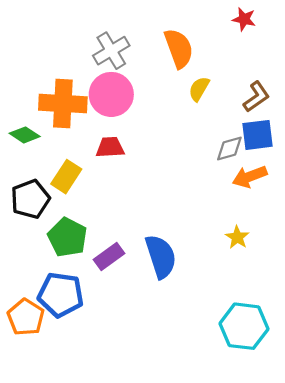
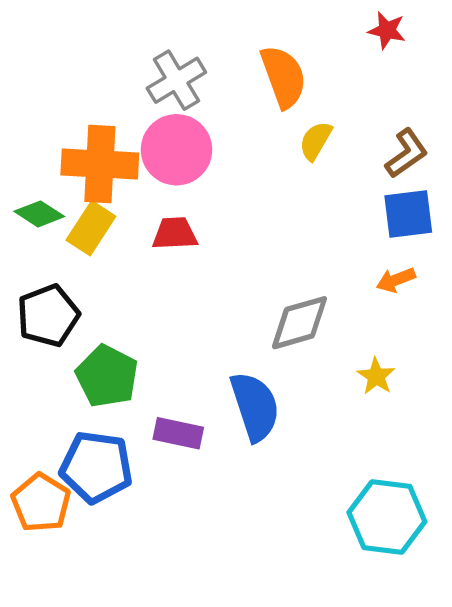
gray diamond: (229, 148) -> (300, 323), moved, size x1.4
yellow rectangle: (66, 177) -> (91, 228), moved
orange arrow: (250, 177) -> (396, 280), size x0.7
purple rectangle: (109, 256) -> (178, 433), moved, turned 48

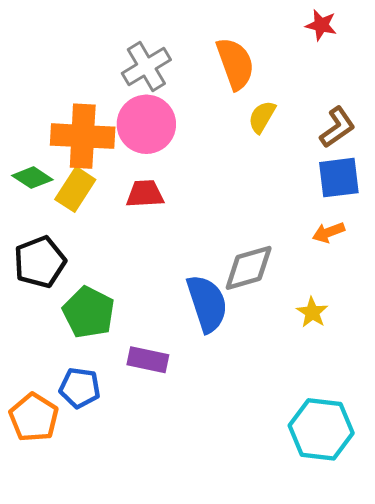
blue semicircle: (255, 406) -> (207, 303), moved
blue pentagon: (96, 467) -> (80, 388), size x0.7

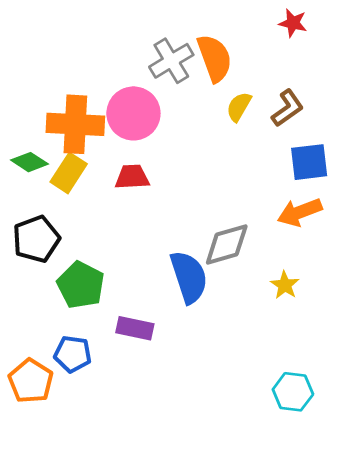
gray cross: (146, 67) -> (171, 61), moved
brown L-shape: (337, 127) -> (288, 108), moved
orange arrow: (329, 232) -> (300, 212), size x1.5
cyan hexagon: (321, 429) -> (293, 392), size x0.7

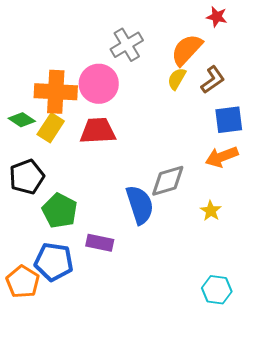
orange semicircle: (215, 58) -> (187, 50), moved, turned -117
red trapezoid: (132, 177) -> (98, 131), size x1.4
blue pentagon: (73, 354) -> (54, 262), size x1.4

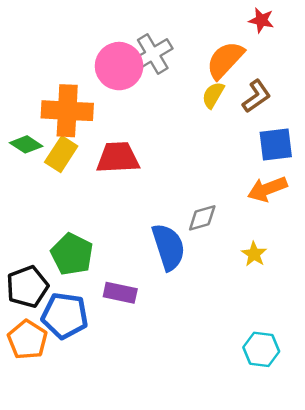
pink circle: (99, 84) -> (119, 66), moved
black pentagon: (27, 177) -> (27, 287), moved
gray diamond: (168, 181) -> (202, 218), size x0.7

